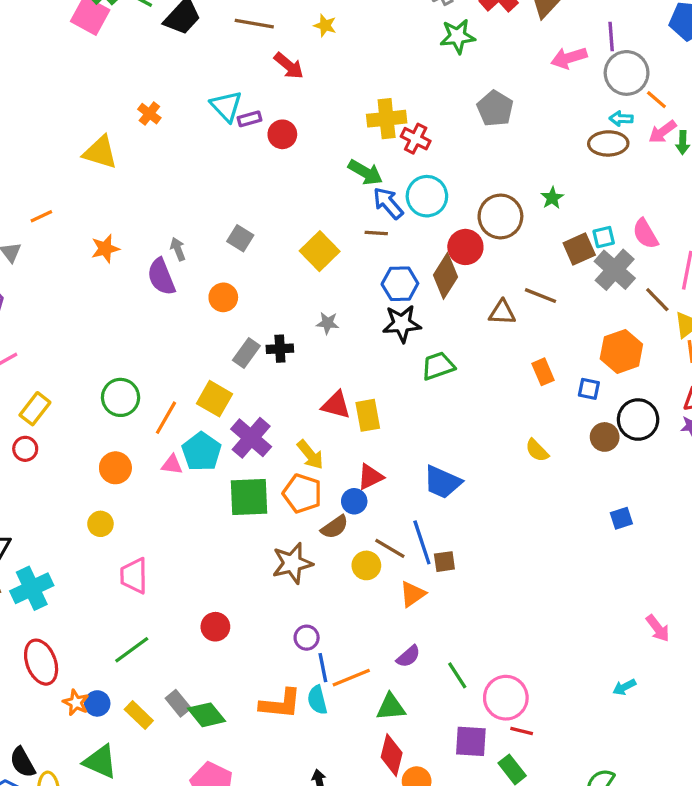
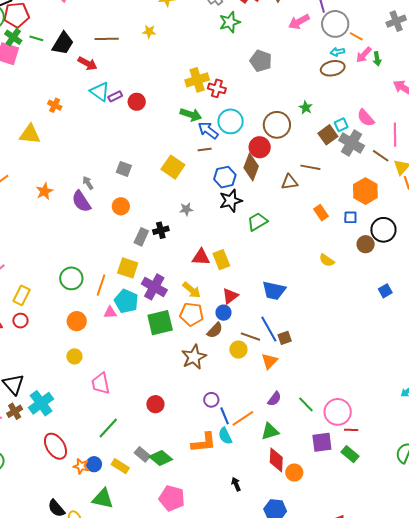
red arrow: (289, 66) -> (88, 63), moved

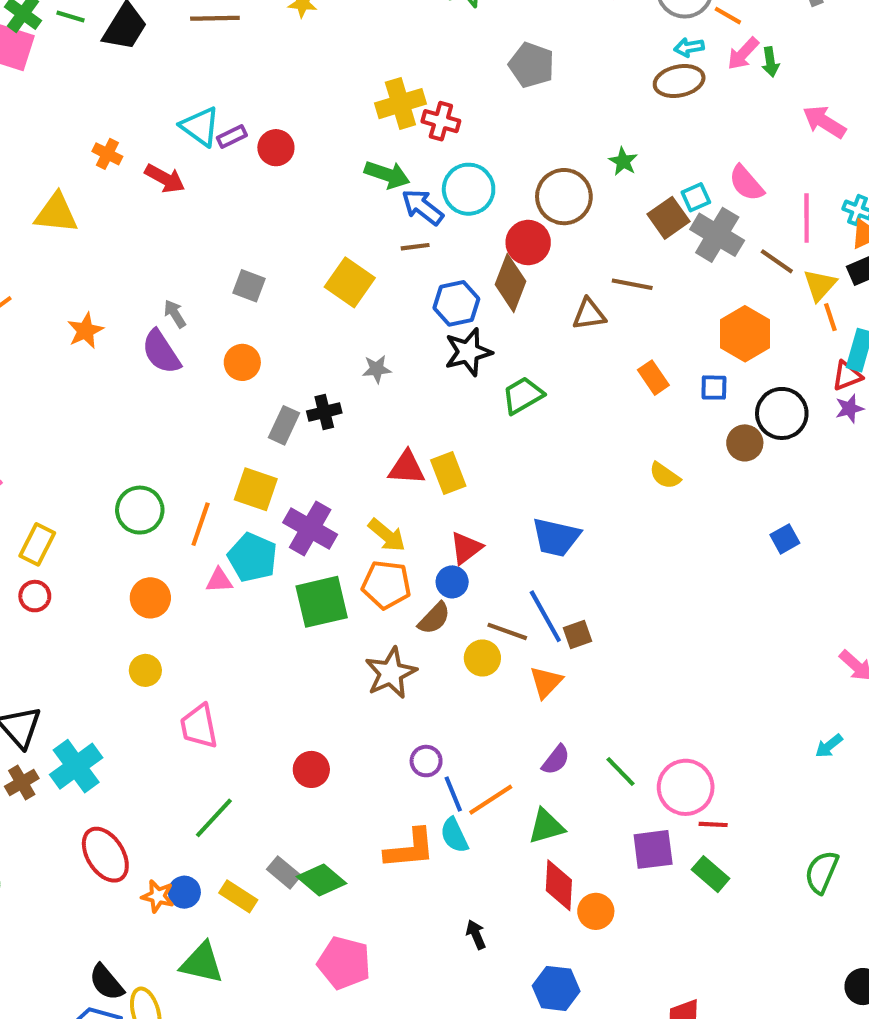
red arrow: (88, 63) -> (165, 179), moved

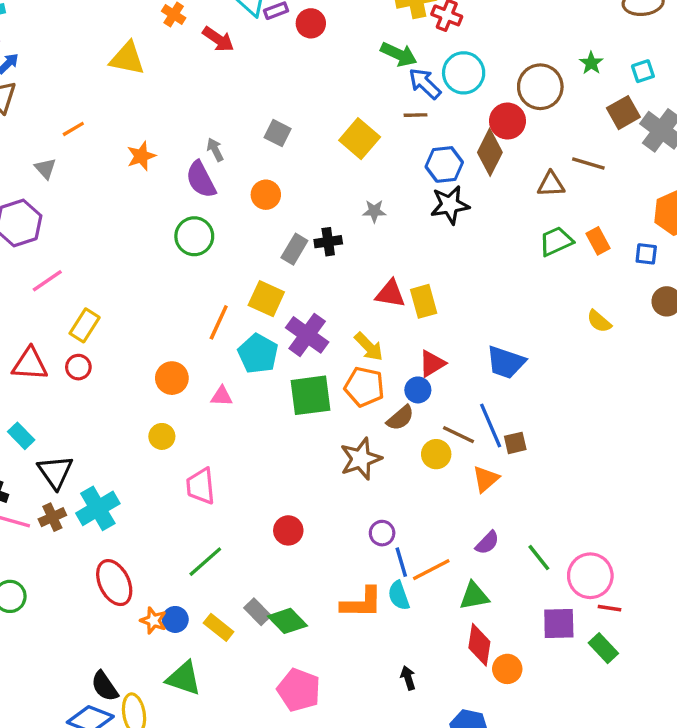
cyan square: (696, 197) -> (643, 71), moved
green trapezoid: (523, 395) -> (556, 241), moved
green circle: (140, 510) -> (194, 236), moved
pink triangle: (219, 580) -> (222, 396), moved

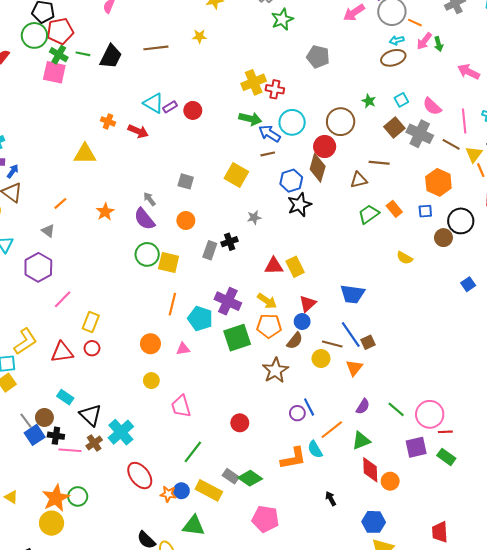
yellow square: (266, 299) -> (169, 262), moved
blue line: (401, 562) -> (309, 407), moved
yellow rectangle: (219, 627) -> (209, 490), size x1.4

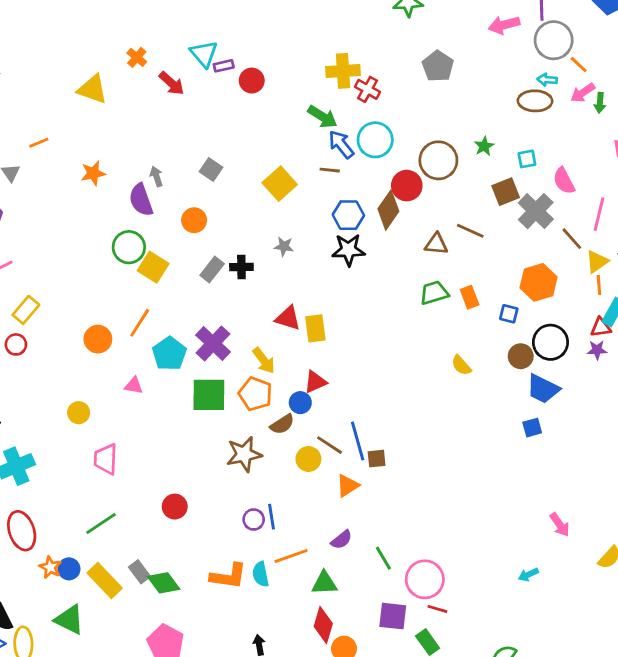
blue trapezoid: (352, 294) -> (543, 389), moved
orange circle: (150, 344) -> (98, 339), moved

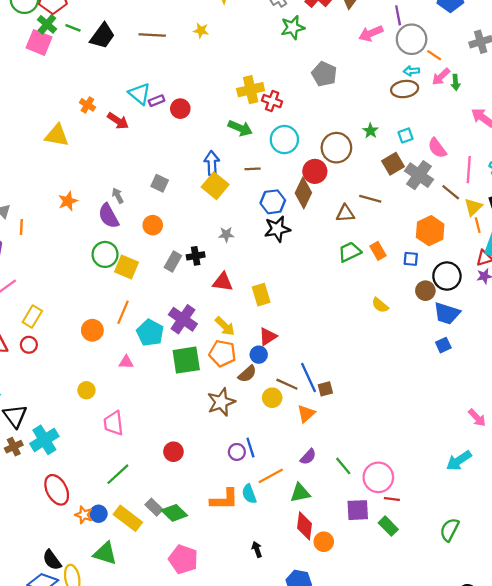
orange line: (39, 143) -> (21, 227), moved, turned -56
blue arrow: (341, 144) -> (212, 163), moved, turned 45
red triangle: (288, 318) -> (223, 282), moved
cyan arrow: (528, 575) -> (459, 461), size x1.6

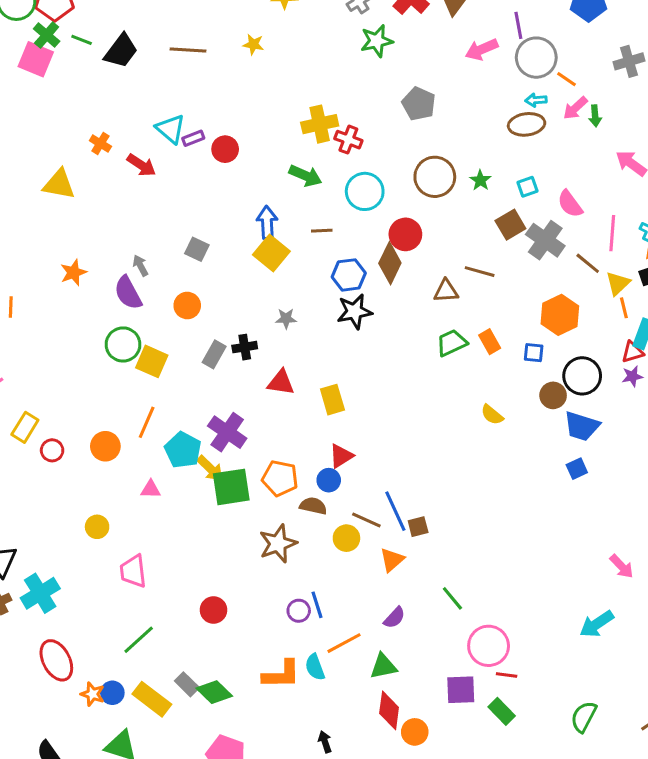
brown circle: (336, 148) -> (435, 177), moved
yellow arrow: (225, 326) -> (210, 468), moved
red circle: (29, 345) -> (52, 450), moved
brown semicircle: (247, 374) -> (313, 506), turned -126
green line: (343, 466) -> (452, 598), moved

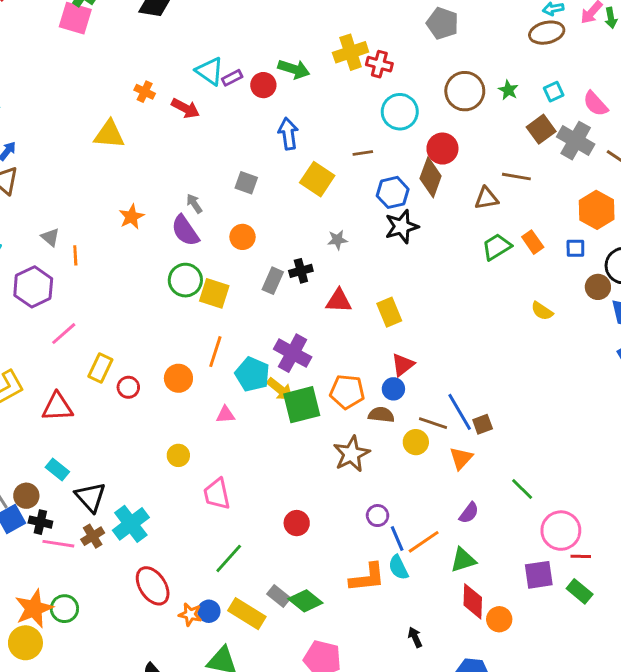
green arrow: (306, 176) -> (294, 69), moved
blue arrow: (267, 223) -> (288, 134), moved
blue line: (317, 605) -> (397, 538), moved

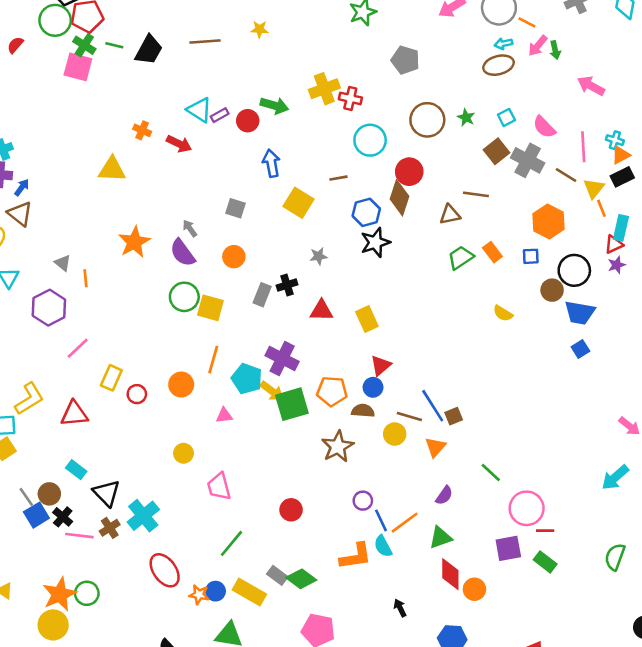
orange star: (131, 217) -> (134, 242), size x1.4
black cross: (40, 522) -> (63, 517), turned 30

